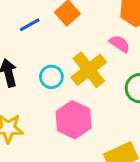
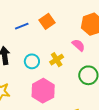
yellow cross: (89, 70) -> (57, 60), size x0.6

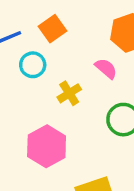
cyan circle: (32, 61) -> (33, 65), moved

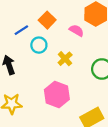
pink semicircle: (106, 68) -> (77, 30), moved

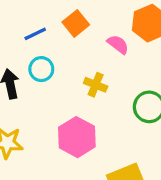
cyan circle: (39, 45) -> (41, 69), moved
yellow cross: (65, 59) -> (96, 85), turned -32

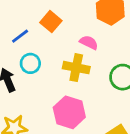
pink semicircle: (118, 44) -> (89, 42), moved
yellow cross: (96, 85) -> (76, 68), size x1.4

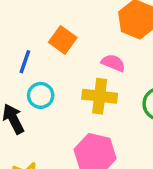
blue line: (20, 36) -> (25, 62), turned -30

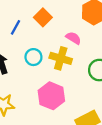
cyan circle: (41, 95) -> (33, 57), moved

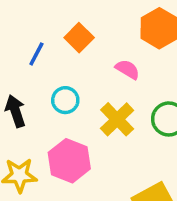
yellow cross: (61, 58) -> (117, 119), moved, turned 30
pink hexagon: (51, 96) -> (69, 161), moved

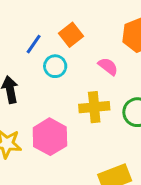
cyan circle: (65, 100) -> (55, 66), moved
yellow cross: (117, 119) -> (94, 107), turned 32

